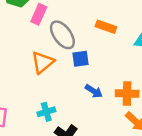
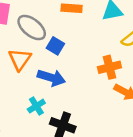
blue square: (80, 59) -> (55, 46), turned -36
blue arrow: (94, 91) -> (51, 78), moved, size x1.5

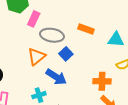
gray ellipse: (32, 28) -> (52, 35), turned -45

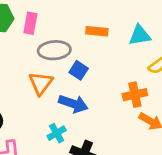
pink rectangle: (34, 19) -> (30, 23), moved

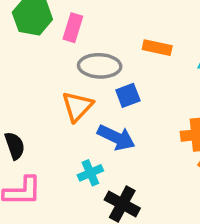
blue square: (79, 70) -> (128, 95), turned 30

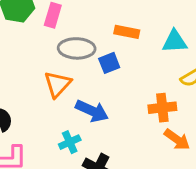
blue square: (128, 95) -> (109, 63), moved

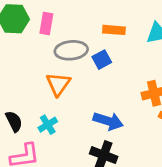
blue arrow: (92, 111) -> (108, 121), moved
cyan cross: (70, 142) -> (48, 125), moved

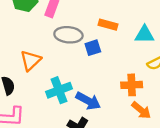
orange triangle: (58, 84) -> (31, 60), moved
cyan cross: (48, 125) -> (59, 90), moved, size x1.5

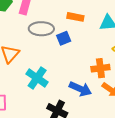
cyan cross: (59, 90) -> (37, 78), turned -30
blue arrow: (88, 101) -> (80, 89), moved

